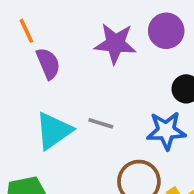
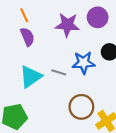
orange line: (26, 31) -> (24, 15), moved
blue star: (166, 131) -> (84, 63), moved

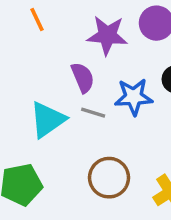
purple semicircle: (27, 37) -> (83, 78), moved
brown circle: (81, 107) -> (109, 178), moved

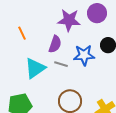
orange line: (37, 20) -> (22, 33), moved
purple semicircle: (83, 78) -> (55, 44), turned 42

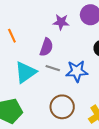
purple star: (69, 20) -> (61, 22), size x0.7
blue star: (84, 55) -> (77, 71), moved

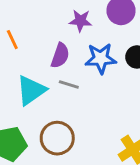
blue star: (77, 71) -> (101, 58), moved
brown circle: (62, 107) -> (57, 138), moved

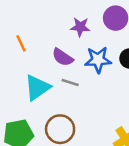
purple semicircle: (60, 56) -> (63, 57), turned 105

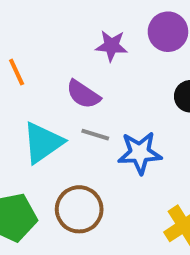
blue star: (98, 60) -> (140, 153), moved

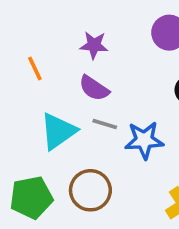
purple star: (111, 46) -> (94, 45), moved

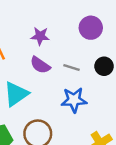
gray line: (105, 124) -> (71, 67), moved

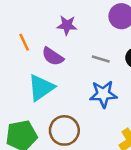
purple semicircle: (40, 65) -> (53, 56), moved

